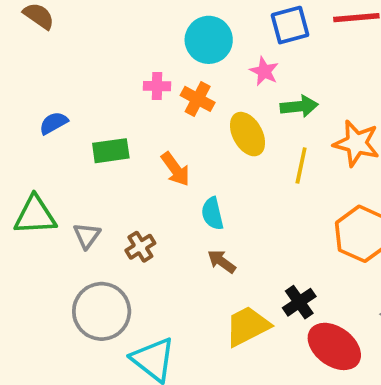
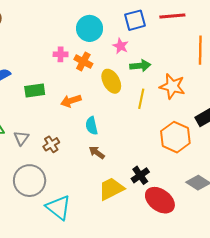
orange arrow: (175, 169) -> (71, 101), turned 108

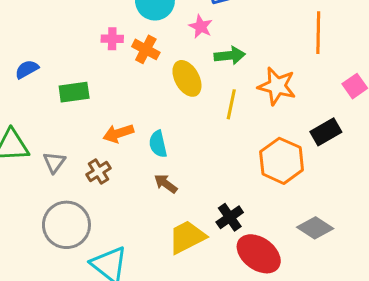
orange arrow: (71, 101) -> (118, 133), moved

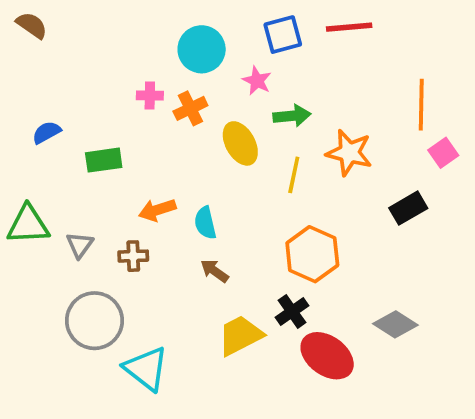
orange line: (318, 33) -> (421, 105), moved
orange cross: (146, 49) -> (190, 108), turned 36
orange hexagon: (282, 161) -> (312, 254), moved
brown cross: (98, 171) -> (133, 256), turned 30

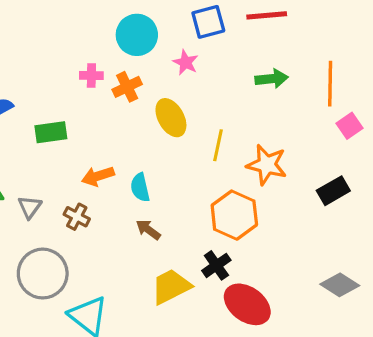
green arrow: (292, 116) -> (272, 79), moved
orange star: (349, 153) -> (267, 165), moved
black rectangle: (408, 208) -> (333, 191), moved
brown cross: (133, 256) -> (77, 217), turned 30
gray diamond: (395, 324) -> (340, 285), moved

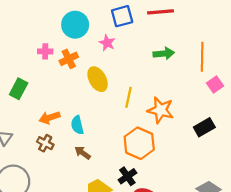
green rectangle: (51, 132) -> (19, 89), turned -54
brown cross: (77, 217) -> (45, 143), moved

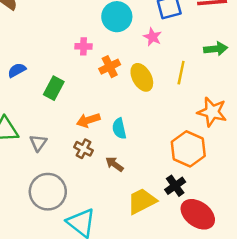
orange cross: (69, 59) -> (110, 67), moved
yellow line: (128, 97) -> (181, 73), moved
brown arrow: (83, 153) -> (114, 164), moved

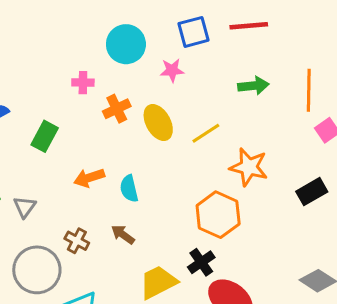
pink star: (153, 37) -> (172, 70), turned -30
yellow line: (181, 73) -> (206, 133), moved, turned 45
brown cross: (83, 149) -> (77, 241), moved

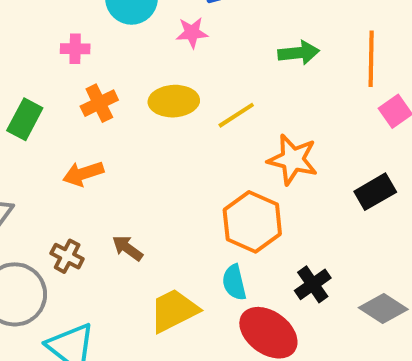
orange cross: (117, 109) -> (99, 103), moved
yellow ellipse: (158, 123) -> (174, 101), turned -64
cyan semicircle: (129, 189) -> (234, 282), moved
black cross: (201, 262) -> (313, 284), moved

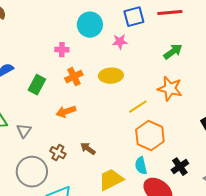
green arrow: (299, 53) -> (173, 52), turned -30
yellow line: (236, 115) -> (138, 107), moved
orange star: (293, 159) -> (170, 89), moved

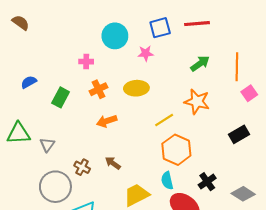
orange arrow: (66, 112) -> (107, 121), moved

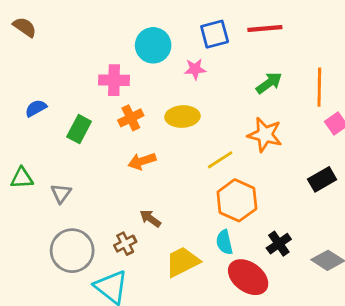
pink cross: (86, 62) -> (114, 80), size x1.5
green triangle: (18, 133) -> (22, 178), size x0.7
brown cross: (82, 167) -> (125, 244), moved, turned 35

